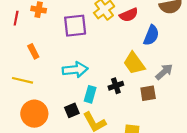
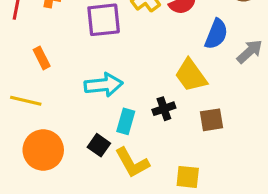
gray arrow: (164, 72) -> (250, 52), moved
black square: (72, 110) -> (99, 145), turned -32

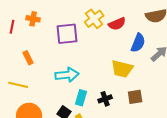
yellow trapezoid: (191, 75) -> (122, 69), turned -40
black cross: (164, 109) -> (105, 99), moved

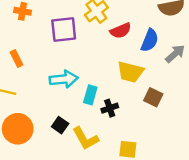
red semicircle: (117, 24) -> (121, 31), moved
brown square: (135, 97) -> (153, 97), moved, turned 35
cyan rectangle: (81, 98) -> (90, 95), moved

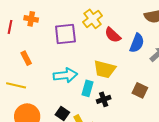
red semicircle: (121, 31) -> (113, 35), turned 66
yellow trapezoid: (130, 72) -> (105, 69), moved

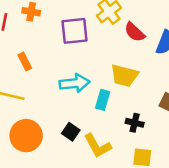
black cross: (104, 99) -> (135, 123), moved, turned 32

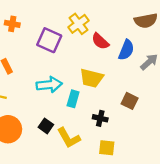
purple square: (75, 31) -> (49, 40), turned 30

